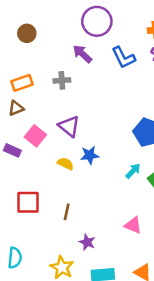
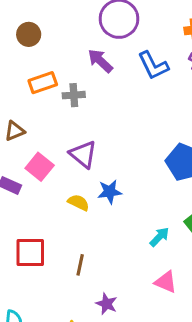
orange rectangle: (22, 83) -> (43, 83), moved
cyan arrow: (133, 171) -> (159, 237), moved

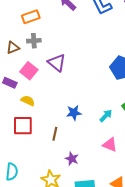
gray cross: (74, 95) -> (34, 41), moved
blue star: (110, 192) -> (74, 113), moved
yellow semicircle: (78, 203) -> (28, 101), moved

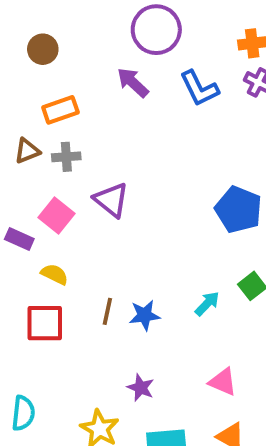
brown triangle: (13, 48) -> (27, 151), moved
blue star: (74, 113) -> (145, 315), moved
brown line: (55, 134) -> (107, 311), moved
pink triangle: (110, 145) -> (223, 382), moved

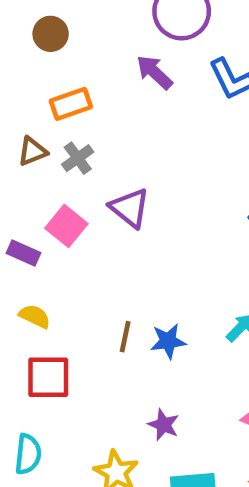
gray cross: (66, 157) -> (78, 158), turned -32
yellow semicircle: (55, 274) -> (35, 316), moved
red square: (45, 323) -> (48, 377), moved

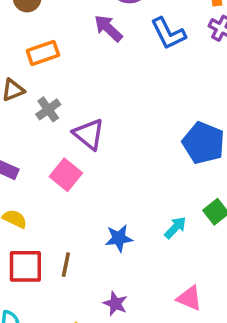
gray cross: (78, 158) -> (48, 109), moved
pink square: (66, 226) -> (66, 175), moved
brown line: (125, 337) -> (66, 265), moved

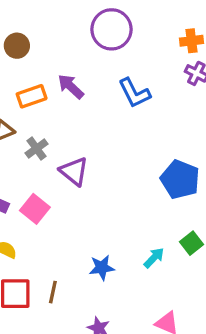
purple arrow: (108, 28) -> (71, 86), moved
blue L-shape: (168, 34) -> (134, 93), moved
pink square: (66, 175) -> (35, 209), moved

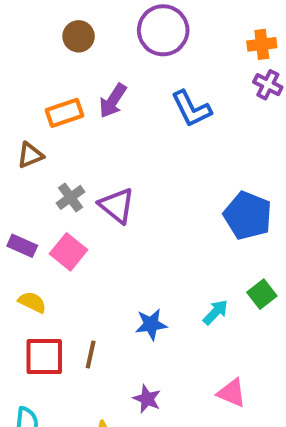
brown circle: (17, 46) -> (79, 36), moved
purple arrow: (71, 86) -> (113, 101), turned -100
gray cross: (36, 148) -> (70, 197), moved

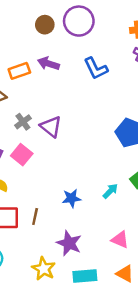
brown circle: (79, 36) -> (45, 25), moved
purple arrow: (113, 101) -> (48, 64), turned 75
purple star: (147, 399) -> (69, 243), size x1.5

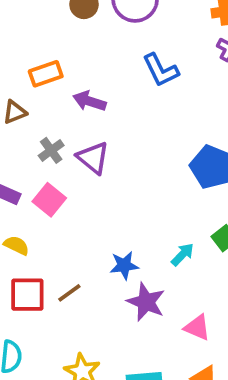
purple arrow: (48, 64) -> (89, 101), moved
brown line: (35, 216) -> (69, 293), turned 42
purple star: (69, 243) -> (146, 302), moved

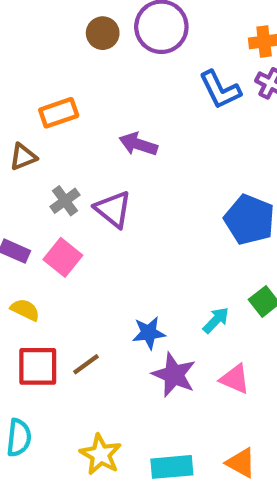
blue L-shape: (161, 70) -> (220, 90), moved
purple arrow: (89, 101) -> (138, 144), moved
pink triangle: (197, 327) -> (235, 379), moved

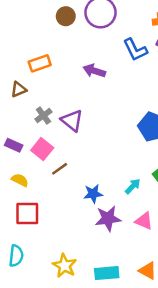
purple arrow: (138, 144) -> (94, 71), moved
brown line: (86, 364) -> (60, 169), moved
purple star: (174, 375) -> (108, 218), turned -30

